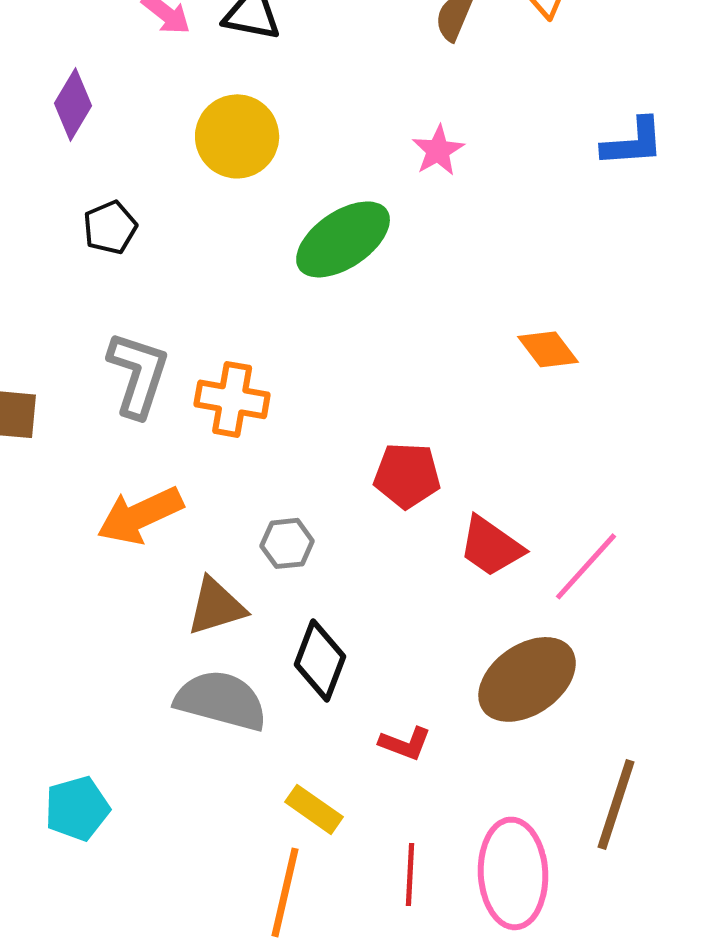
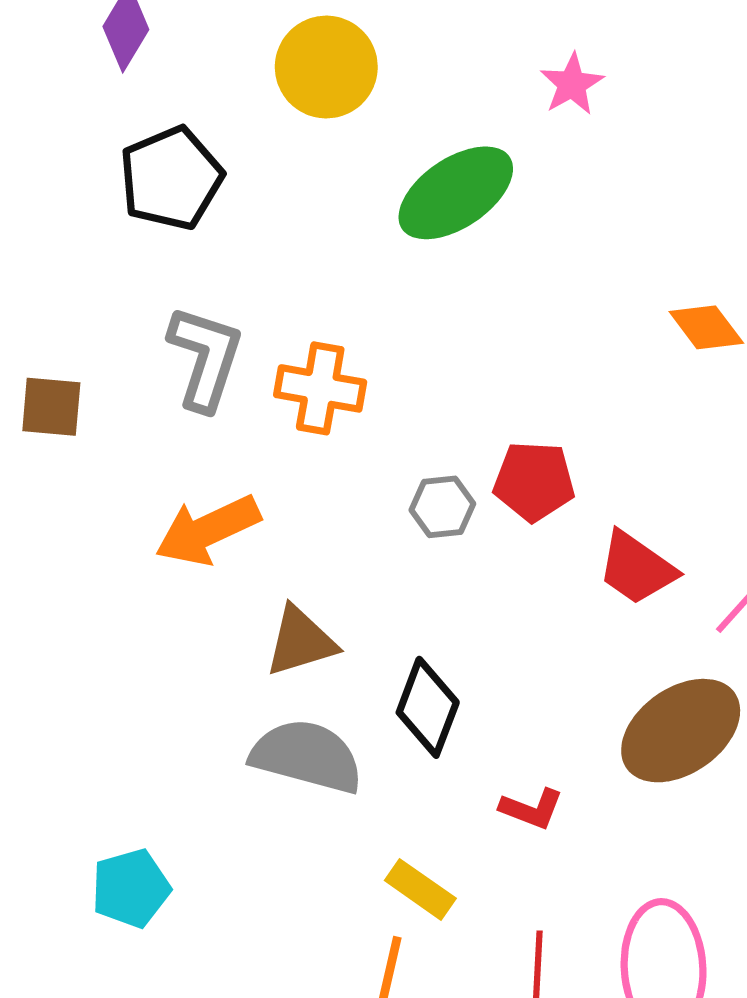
black pentagon: (110, 227) -> (171, 178), size x1.6
gray hexagon: (287, 543) -> (442, 507), moved

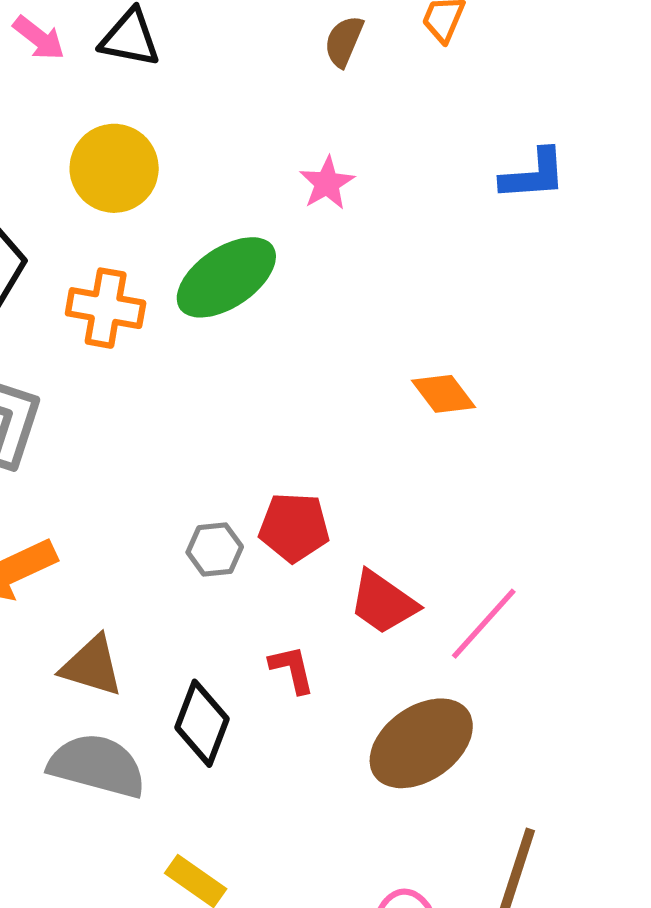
orange cross: (320, 388) -> (106, 308), moved
brown triangle: (301, 641) -> (92, 666), turned 34
red L-shape: (532, 809) -> (292, 669), moved, turned -124

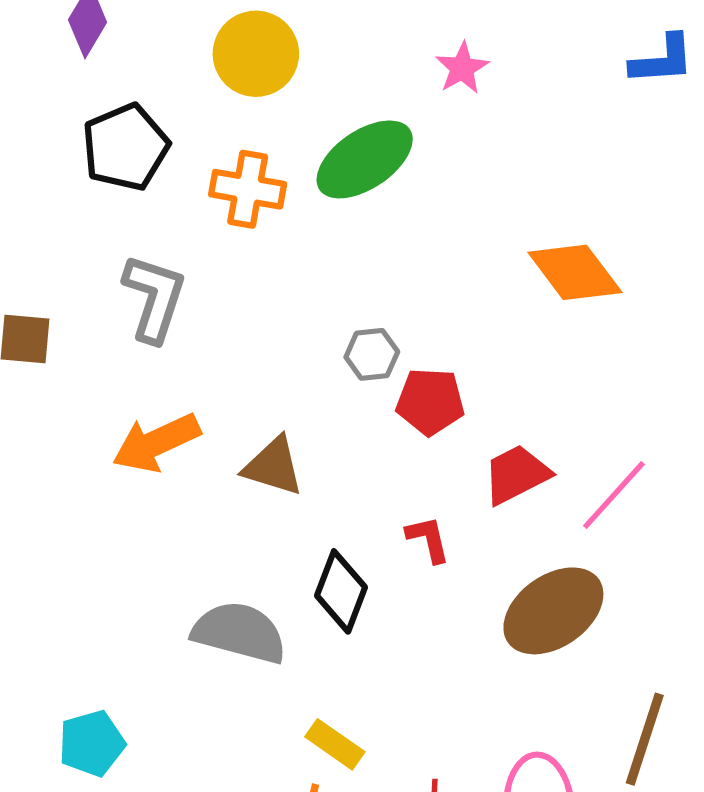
orange diamond: (443, 394) -> (575, 272), size x1.5
gray hexagon: (215, 550) -> (372, 354), moved
red trapezoid: (383, 602) -> (516, 474), turned 118
brown triangle: (92, 666) -> (273, 466), moved

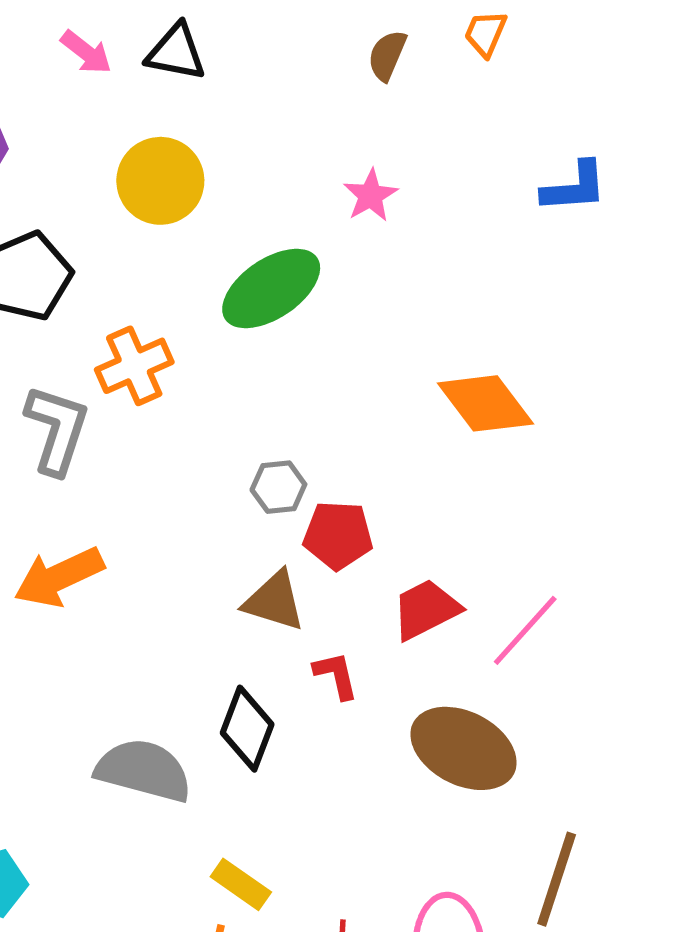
orange cross: (248, 189) -> (134, 366), moved, turned -34
brown triangle: (273, 466) -> (274, 601), moved
brown ellipse: (553, 611) -> (463, 748), turned 62

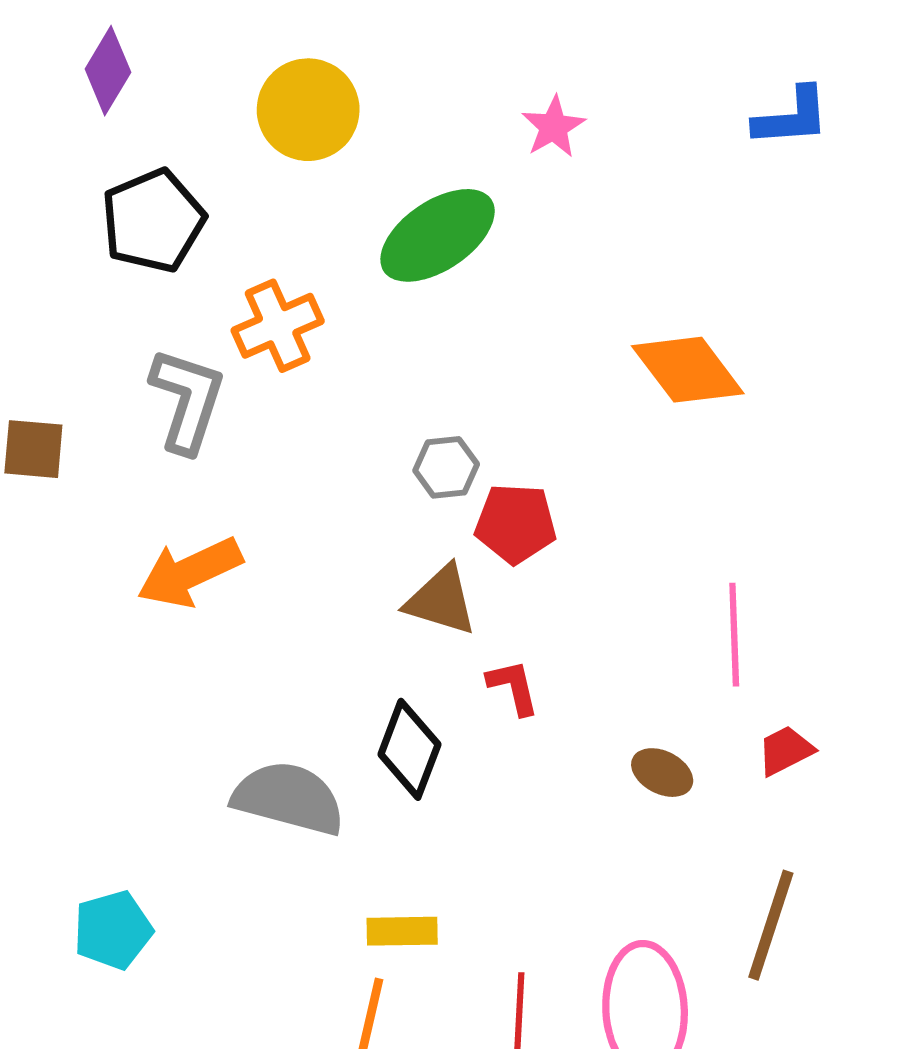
red trapezoid: (426, 609) -> (785, 751), moved, size x0.7
pink line: (525, 630) -> (734, 635), turned -44
brown ellipse: (463, 748) -> (662, 773), size x0.5
yellow rectangle: (241, 884) -> (402, 931), turned -36

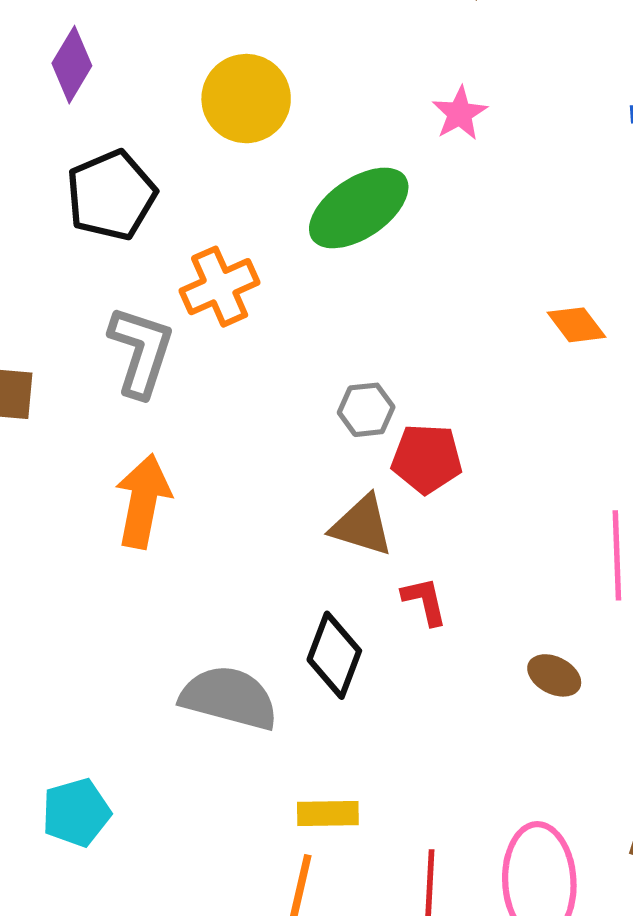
orange diamond: (688, 370) -> (577, 325), size x0.6
orange arrow: (190, 572) -> (143, 501), turned 126

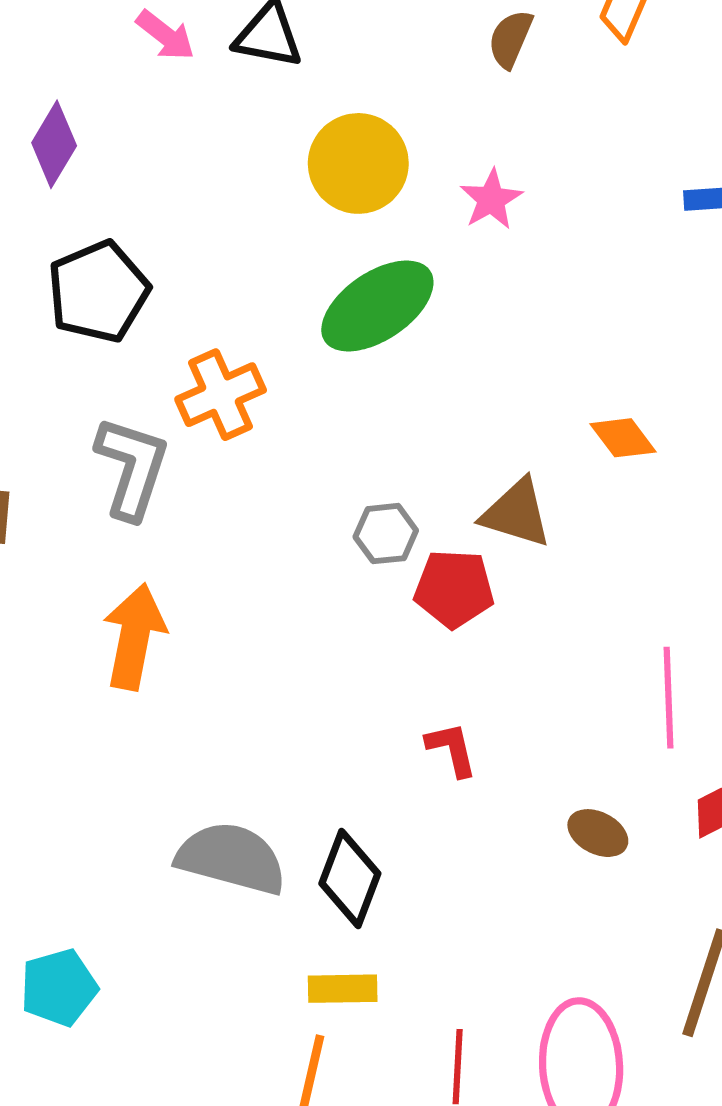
yellow circle: (246, 99) -> (358, 163), moved
brown triangle: (362, 526) -> (516, 513), moved
black diamond: (334, 655) -> (350, 879), moved

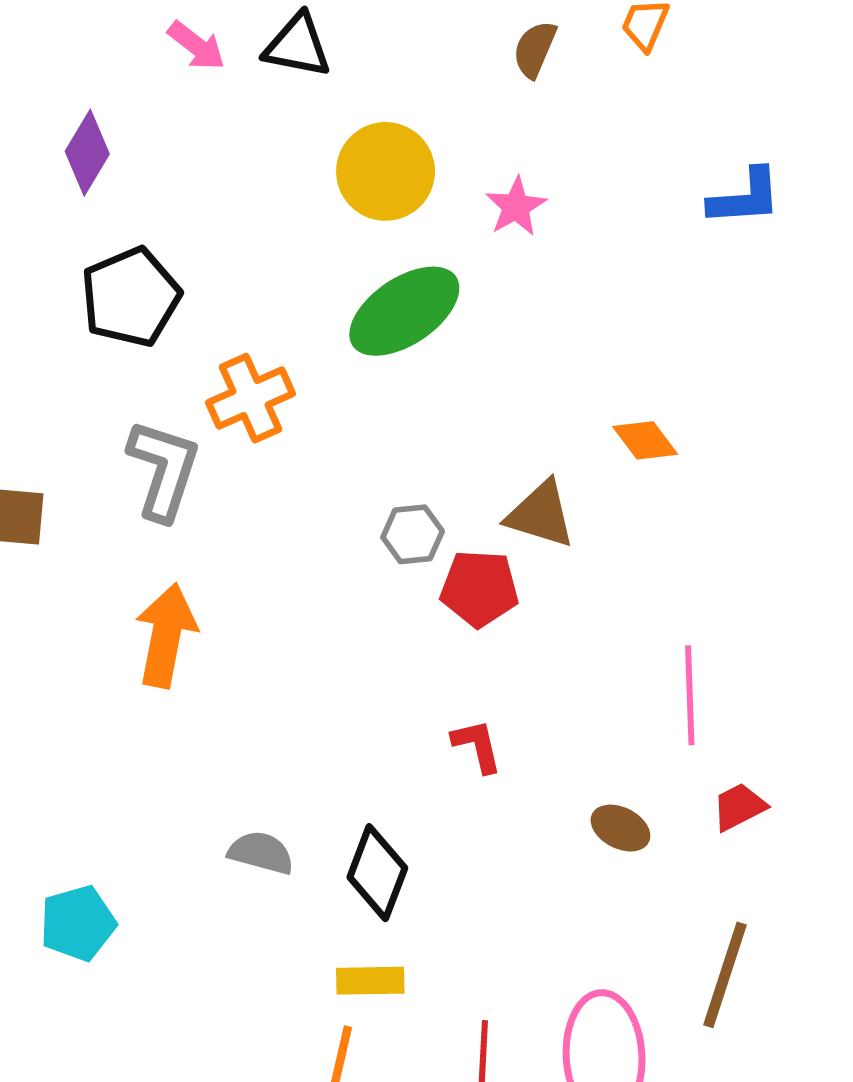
gray semicircle: (231, 858) -> (261, 853), size x0.6
cyan pentagon: (59, 988) -> (78, 923), moved

